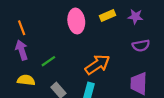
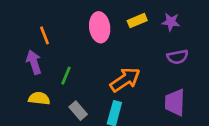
orange line: (22, 28) -> (45, 35), moved
green line: (48, 61) -> (66, 76), turned -32

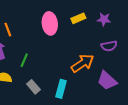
orange arrow: (125, 80) -> (82, 63), moved
purple trapezoid: (175, 102) -> (107, 81), turned -50

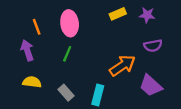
pink ellipse: (50, 23) -> (70, 23), moved
green line: (24, 60) -> (67, 54), moved

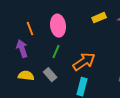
orange arrow: (122, 66) -> (84, 62), moved
gray rectangle: (66, 93) -> (50, 75), moved

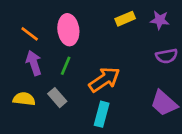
orange line: (30, 29) -> (30, 34), turned -32
purple arrow: (22, 49) -> (34, 63), moved

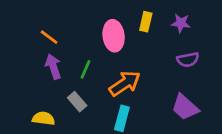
yellow rectangle: (125, 19) -> (146, 22), turned -54
pink ellipse: (68, 30) -> (114, 36), moved
yellow semicircle: (24, 99) -> (43, 118), moved

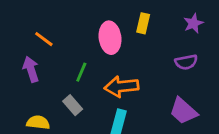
purple star: (181, 23) -> (193, 23), moved, turned -30
purple arrow: (53, 67) -> (31, 69), moved
orange arrow: (125, 83) -> (121, 87), turned -152

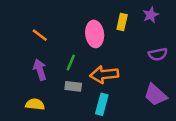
purple star: (193, 23) -> (151, 15), moved
purple arrow: (31, 69) -> (40, 70), moved
gray rectangle: (73, 105) -> (73, 86), moved, turned -42

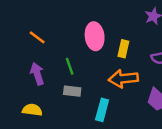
yellow rectangle: (122, 22) -> (123, 49), moved
green line: (71, 63) -> (70, 66), turned -42
orange arrow: (104, 75) -> (123, 79), moved

